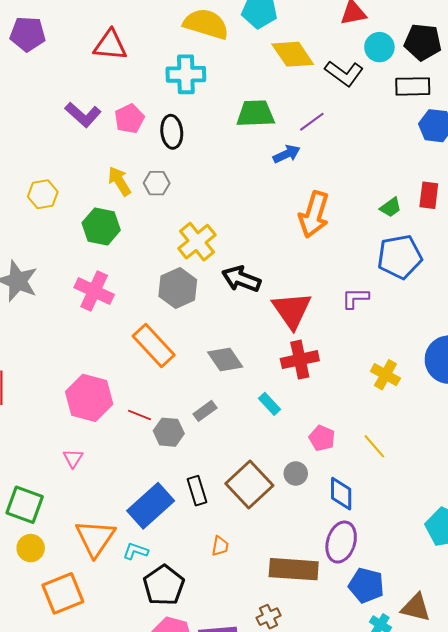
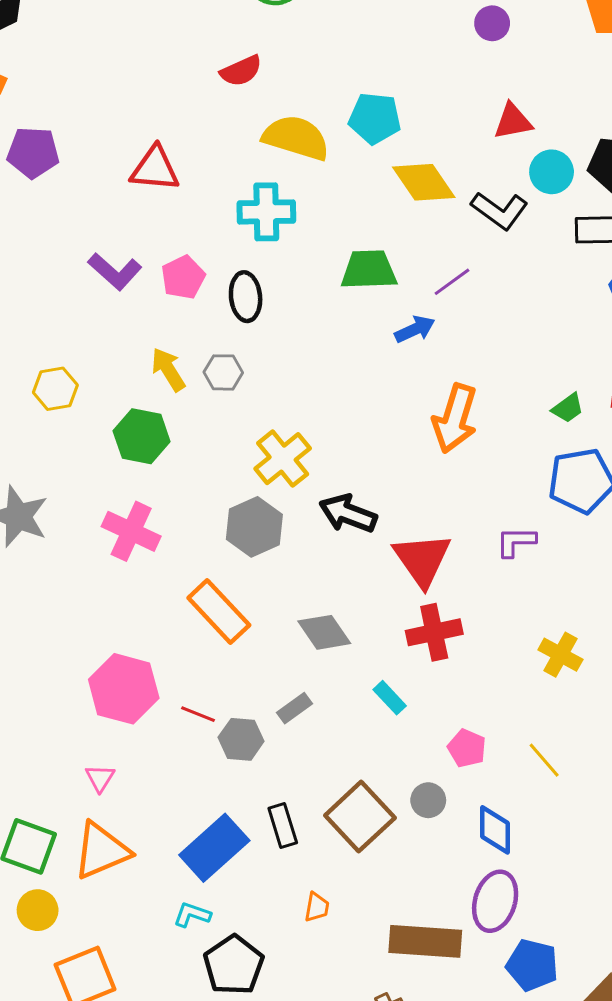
orange triangle: (95, 538) -> (101, 851), moved, turned 33

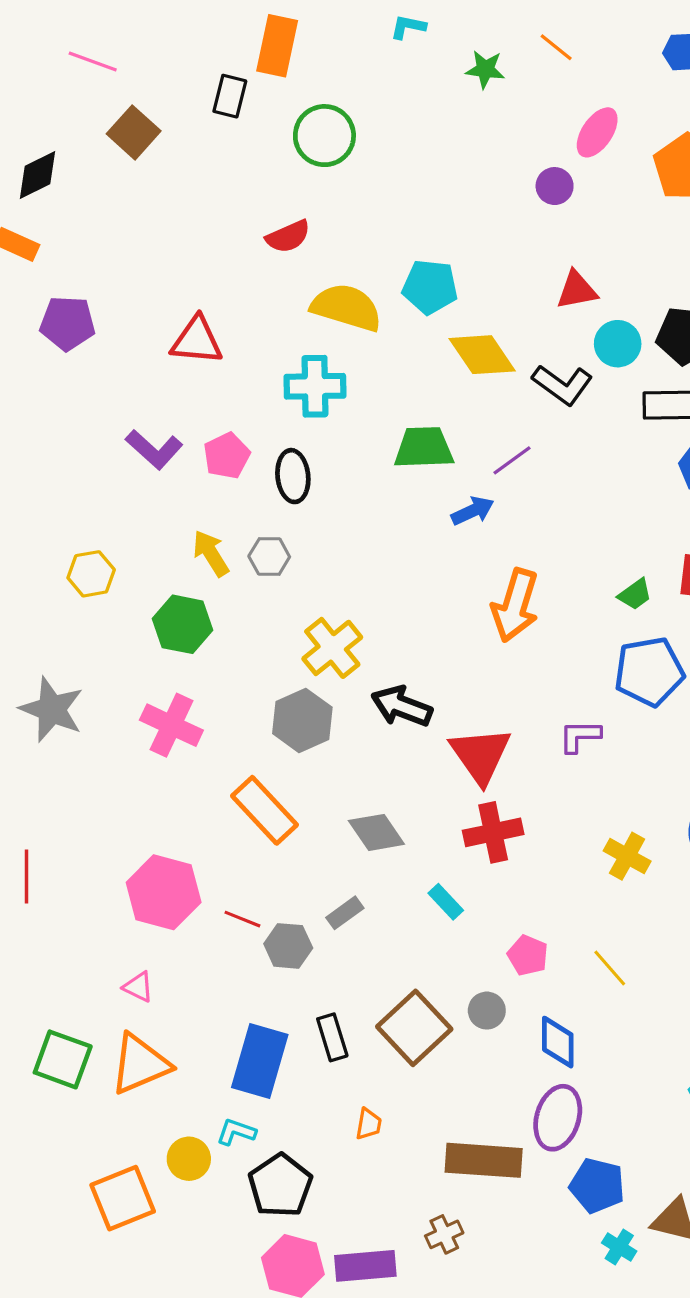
pink triangle: (100, 778) -> (138, 987), turned -36
blue rectangle: (214, 848) -> (260, 1061), turned -32
yellow circle: (38, 910) -> (189, 1159), moved

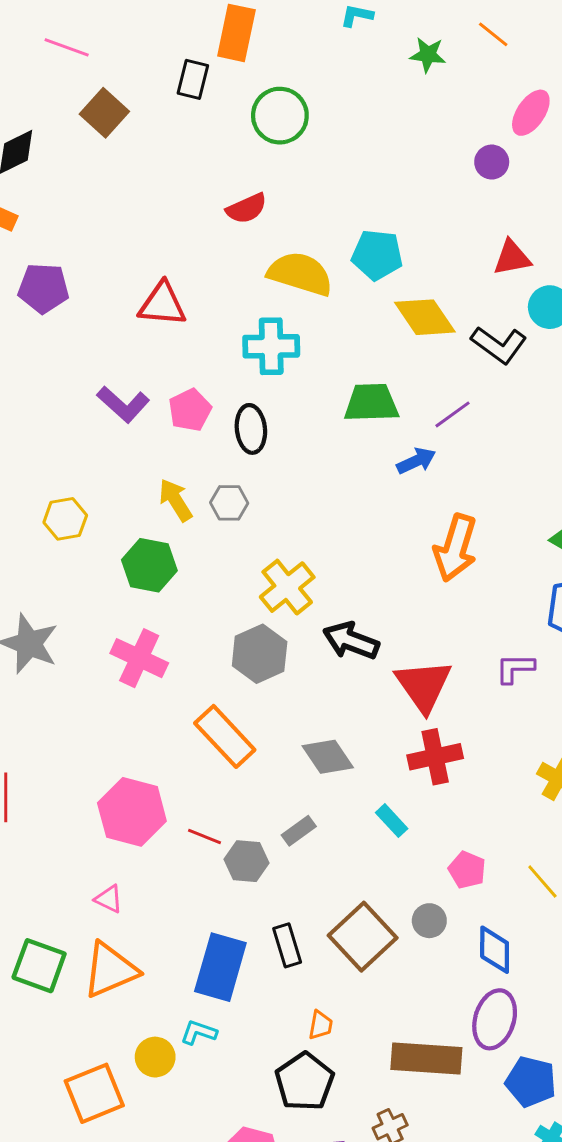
black pentagon: (280, 1186) -> (305, 1082), moved

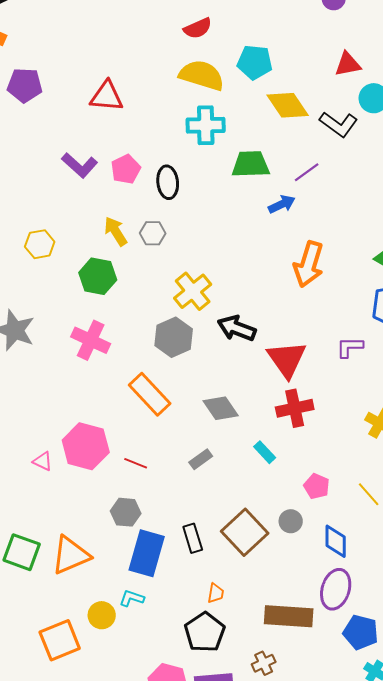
red semicircle: (247, 208) -> (198, 28), moved
cyan cross: (271, 346) -> (206, 125), moved
gray hexagon: (247, 861) -> (126, 512), moved
pink triangle: (109, 899) -> (43, 461), moved

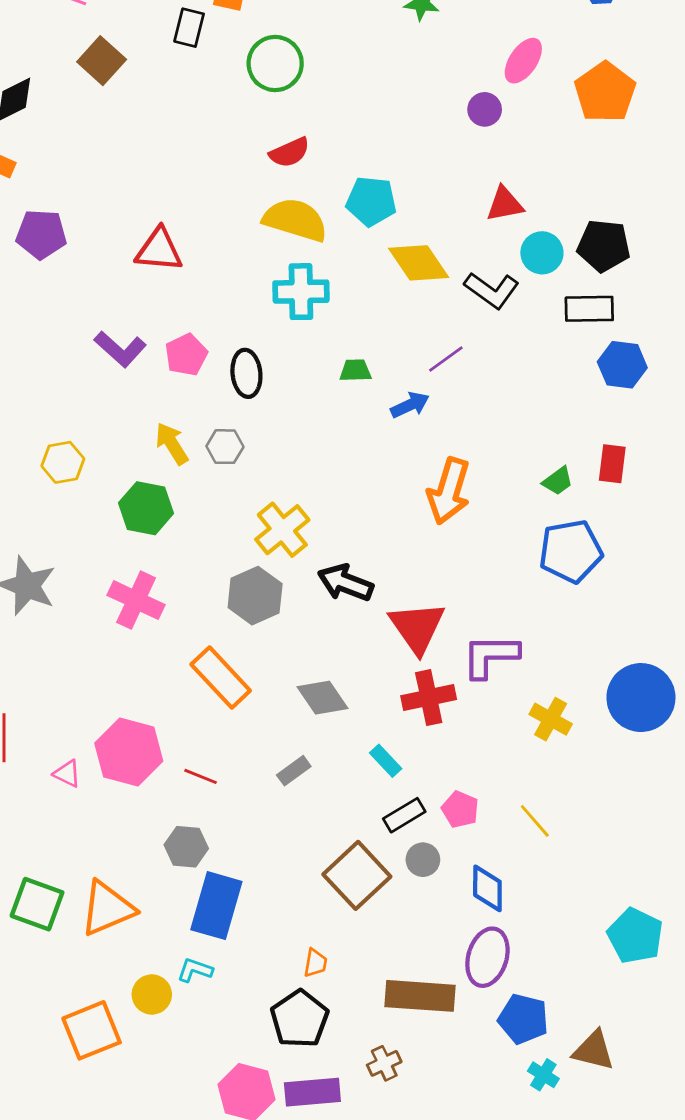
green trapezoid: (251, 164) -> (355, 370), moved, size x0.6
purple L-shape: (350, 347) -> (490, 656), moved, size x1.5
black rectangle: (193, 538) -> (404, 815), moved, turned 76

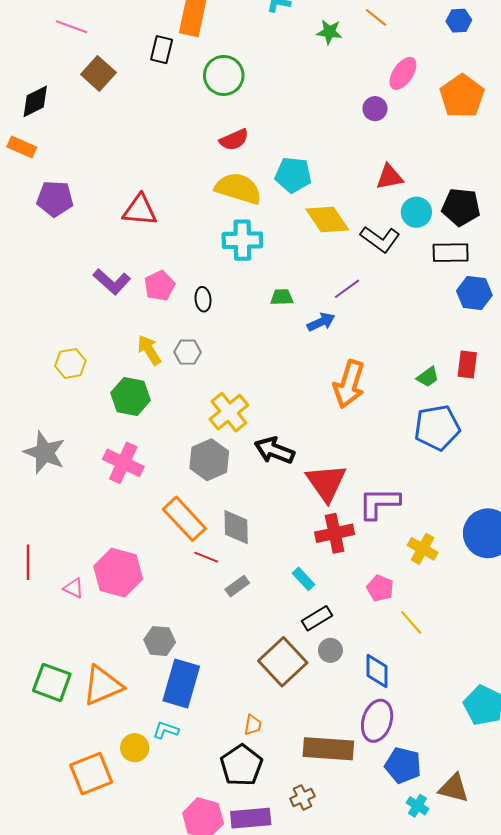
black ellipse: (246, 373) -> (203, 299), size x0.7
gray diamond: (322, 698) -> (236, 527), moved, turned 33
red line: (201, 776) -> (206, 557), moved
pink pentagon: (460, 809) -> (380, 588), moved

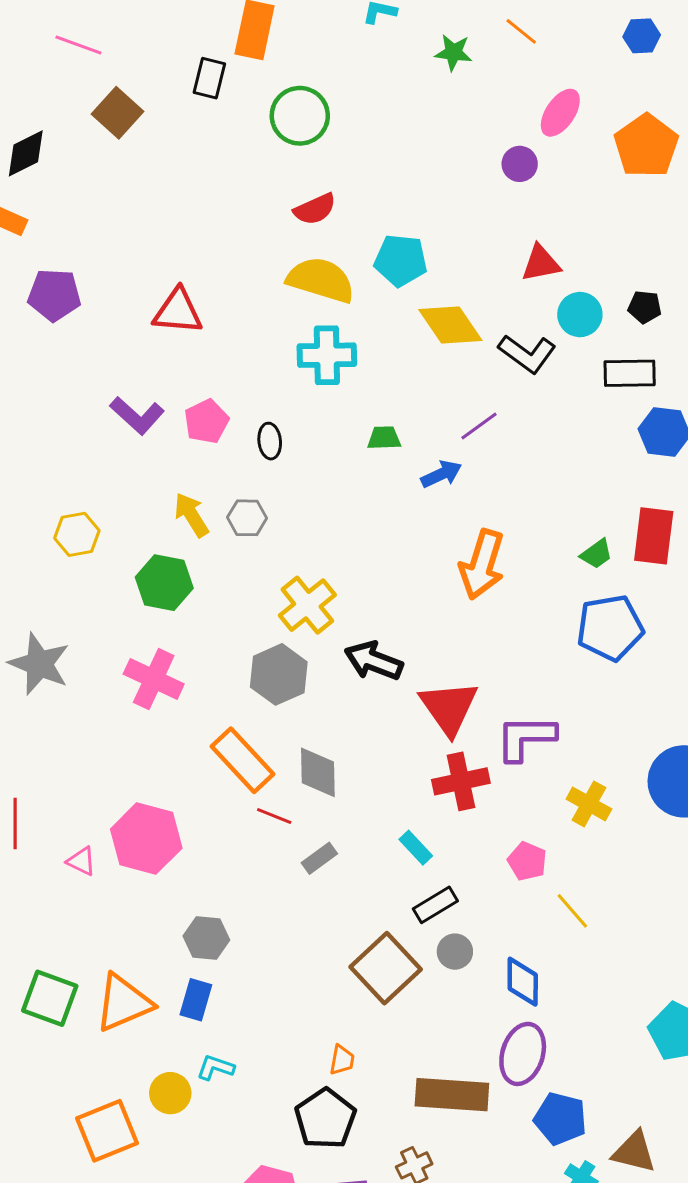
black pentagon: (461, 207) -> (645, 307), size x0.6
red rectangle: (467, 364) -> (654, 536), size x1.4
blue rectangle: (181, 683) -> (196, 1000), moved, size x0.6

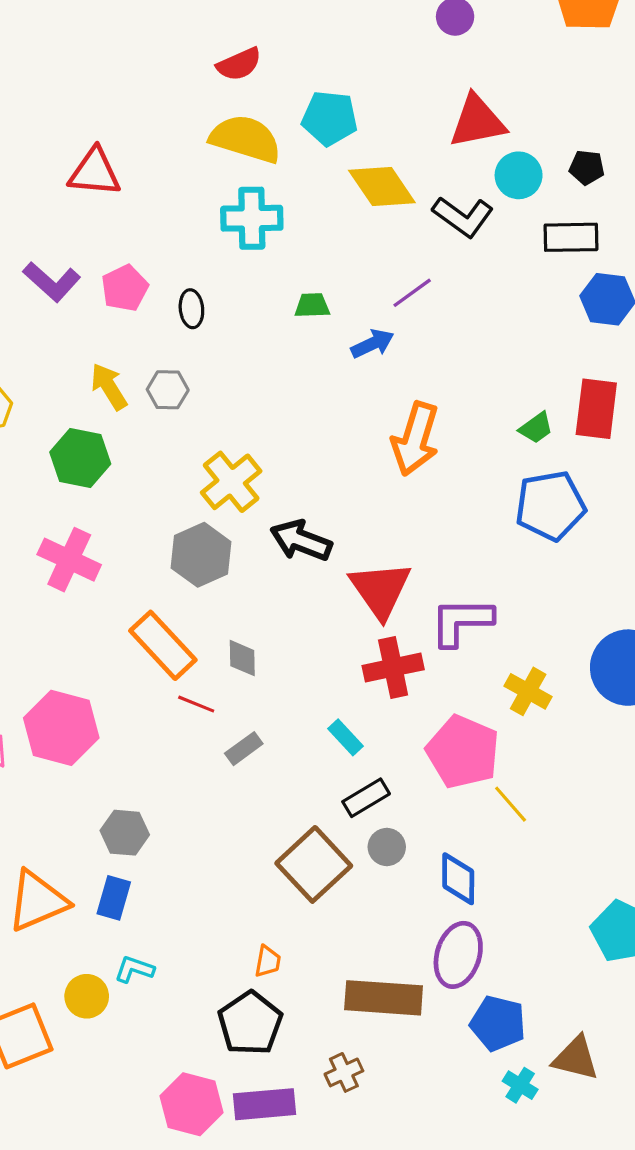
red triangle: (541, 263) -> (477, 121), size x1.4
gray diamond: (318, 772) -> (242, 658), size x0.7
pink pentagon: (527, 861) -> (463, 752), size x1.8

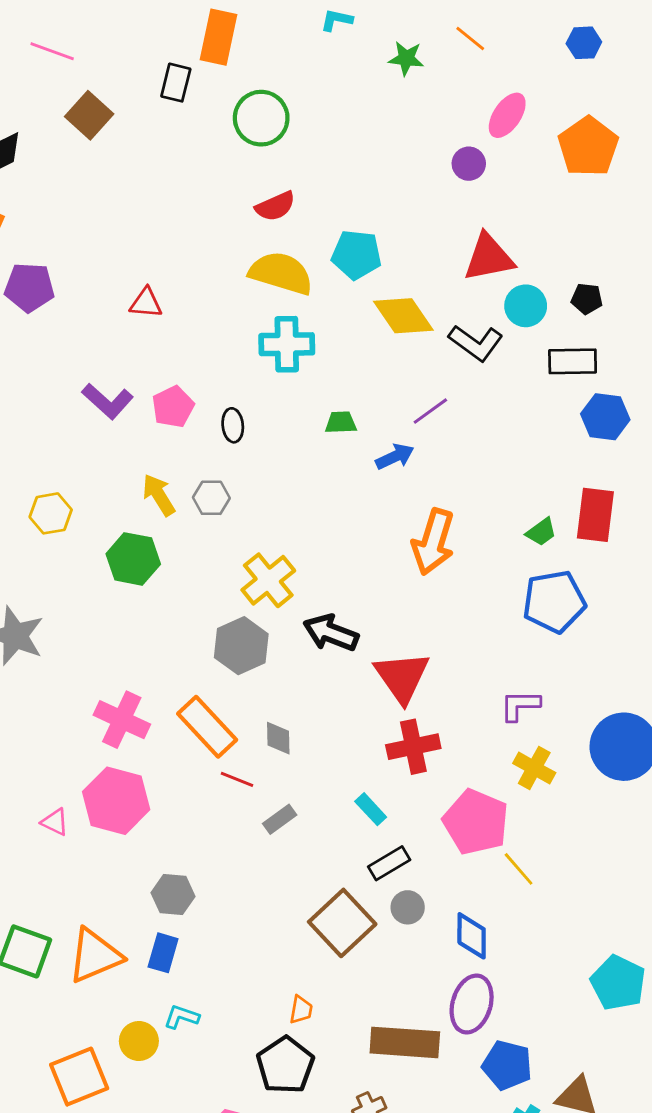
red triangle: (95, 172) -> (146, 303), size x0.7
pink cross: (69, 560) -> (122, 720), moved
purple L-shape: (461, 622) -> (520, 705), moved, size x0.7

